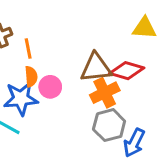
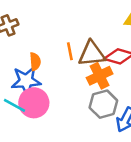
orange line: (28, 49) -> (70, 51), moved
pink circle: (50, 87) -> (34, 103), moved, size x1.5

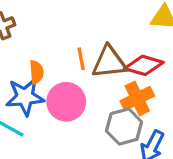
orange cross: (100, 76) -> (137, 98), moved
pink circle: (34, 103) -> (66, 102), moved

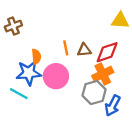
brown triangle: (109, 62) -> (84, 50), size x0.6
red diamond: (144, 65) -> (107, 52), turned -35

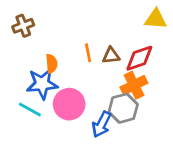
pink circle: (56, 76) -> (69, 104), moved
blue arrow: (113, 106) -> (102, 124), moved

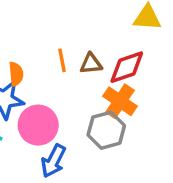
orange cross: (134, 85) -> (120, 101), turned -30
blue arrow: (102, 124) -> (53, 161), moved

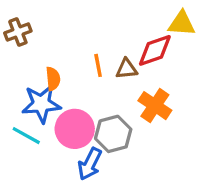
red diamond: (127, 67) -> (155, 50), moved
gray hexagon: (106, 130) -> (113, 134), moved

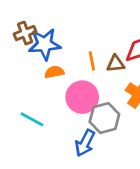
orange semicircle: (53, 79) -> (54, 72), turned -96
blue star: (41, 104) -> (45, 44), moved
pink circle: (75, 129) -> (82, 97), moved

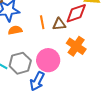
pink circle: (82, 97) -> (48, 60), moved
gray hexagon: (104, 118) -> (20, 63), moved

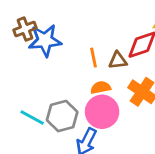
orange semicircle: (15, 30) -> (101, 88), moved

